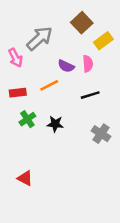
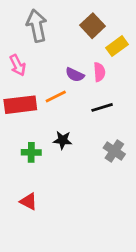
gray arrow: (39, 38) -> (37, 26), moved, turned -60
red rectangle: (18, 93) -> (20, 105), size x1.6
green cross: (27, 119) -> (31, 152), moved, turned 35

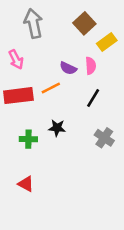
black line: (102, 107) -> (93, 98), turned -42

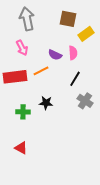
brown square: (84, 23) -> (68, 19), turned -36
pink arrow: (16, 59) -> (22, 48), moved
gray cross: (104, 138) -> (85, 101), moved

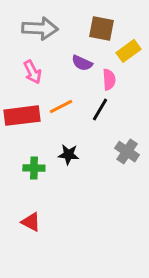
gray arrow: (27, 19) -> (40, 28), turned 105
purple semicircle: (55, 55) -> (82, 63), moved
black line: (75, 79) -> (100, 110), moved

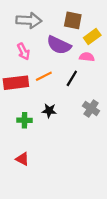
purple semicircle: (82, 63) -> (59, 45), size x1.6
pink semicircle: (109, 79) -> (87, 57), moved, turned -80

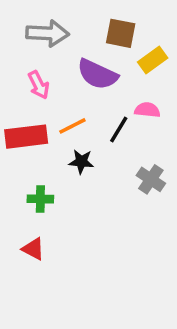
pink semicircle: (87, 57) -> (147, 110), moved
black star: (49, 111) -> (81, 162), moved
red triangle: (22, 159) -> (33, 249), moved

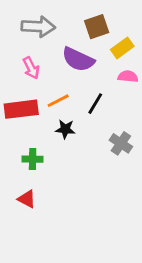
brown square: (121, 33) -> (97, 27), turned -30
pink semicircle: (147, 110) -> (128, 76), moved

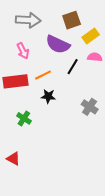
black line: (95, 104) -> (73, 67), moved
green cross: (33, 159) -> (24, 118), turned 32
red triangle: (27, 199) -> (13, 159), moved

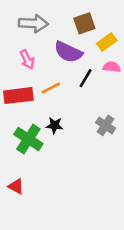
black star: (48, 96) -> (55, 125), moved
green cross: (24, 118) -> (28, 139), size x1.6

